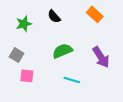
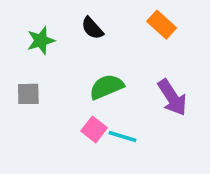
gray square: (17, 55) -> (28, 94), turned -32
pink square: (27, 76) -> (94, 129), moved, turned 32

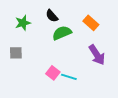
orange rectangle: (162, 25) -> (91, 23), moved
green semicircle: (107, 87) -> (62, 33), moved

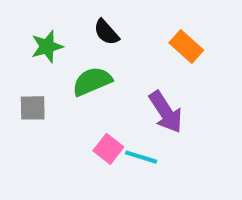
green semicircle: (62, 33) -> (92, 81), moved
purple arrow: (97, 55) -> (166, 112), moved

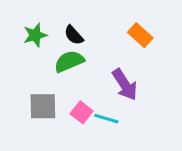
black semicircle: (106, 32) -> (74, 35), moved
gray square: (33, 108) -> (43, 106), moved, size x1.4

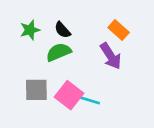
purple arrow: (125, 85) -> (111, 56), moved
pink square: (82, 112) -> (69, 95), size x1.5

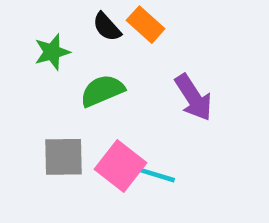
black semicircle: (62, 30) -> (107, 27), moved
orange rectangle: (119, 30) -> (146, 25), moved

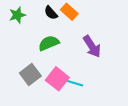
green star: (52, 52) -> (17, 15), moved
gray square: (63, 157) -> (30, 75), turned -36

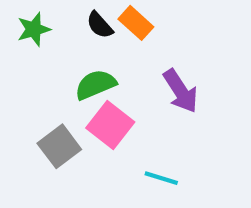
pink square: (57, 79) -> (110, 125), moved
cyan line: (75, 83) -> (161, 178), moved

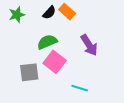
black semicircle: (100, 25) -> (49, 13), turned -96
gray square: (59, 146) -> (29, 72), turned 30

